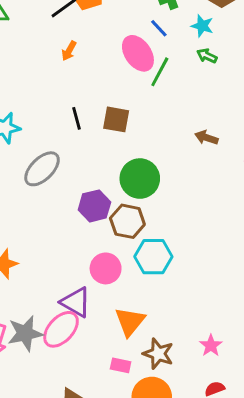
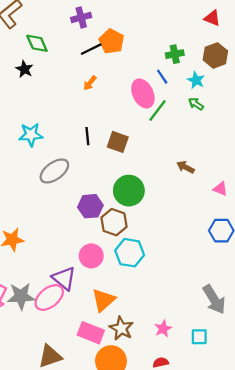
pink rectangle: (121, 365) -> (91, 333), size x1.6

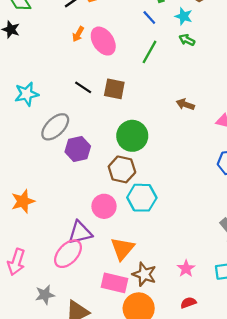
pink ellipse: (143, 93) -> (103, 41), moved
black line: (87, 136) -> (83, 87), turned -42
purple hexagon: (90, 206) -> (78, 149), moved
purple triangle: (64, 278) -> (80, 233), turned -45
gray star: (21, 296) -> (45, 295), moved, size x0.7

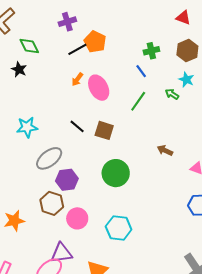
cyan star: (184, 16) -> (186, 80), moved
brown hexagon: (122, 169) -> (52, 203), moved
pink circle: (104, 206) -> (77, 218), moved

